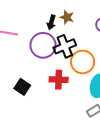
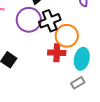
red cross: (59, 80) -> (57, 53), moved

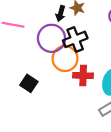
orange circle: (67, 36) -> (65, 59), moved

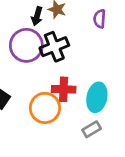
orange circle: (65, 59) -> (45, 108), moved

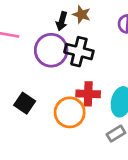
black cross: (54, 47) -> (79, 52), turned 36

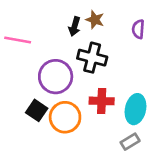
purple circle: (51, 50) -> (56, 77), moved
orange circle: (70, 112) -> (65, 117), moved

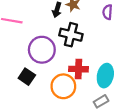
orange circle: (65, 117) -> (63, 86), moved

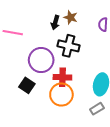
red cross: (78, 69) -> (62, 77), moved

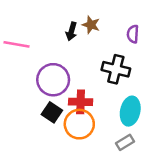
black cross: (69, 46) -> (116, 69), moved
black square: (27, 85) -> (52, 112), moved

